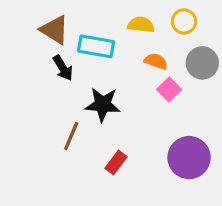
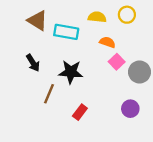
gray circle: (202, 63) -> (140, 72), moved
black arrow: (63, 68) -> (33, 63), moved
purple circle: (189, 158) -> (130, 109), size x0.6

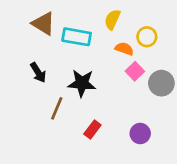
yellow circle: (127, 15) -> (147, 37), moved
yellow semicircle: (97, 17) -> (112, 20), turned -72
purple circle: (130, 109) -> (140, 134), moved

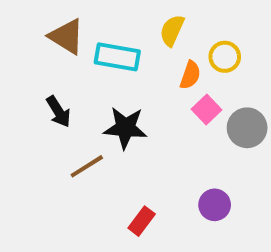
orange semicircle: (124, 49) -> (190, 75), turned 90
brown line: (57, 108) -> (87, 166), turned 35
red rectangle: (92, 130) -> (142, 221), moved

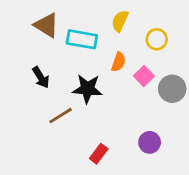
orange semicircle: (190, 75) -> (119, 62), moved

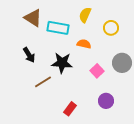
orange semicircle: (119, 62) -> (84, 44), turned -96
pink square: (144, 76) -> (97, 71), moved

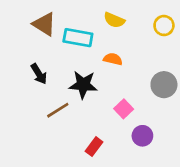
yellow semicircle: (85, 15) -> (114, 20), turned -91
yellow circle: (111, 28) -> (164, 26), moved
pink square: (97, 71) -> (124, 109), moved

